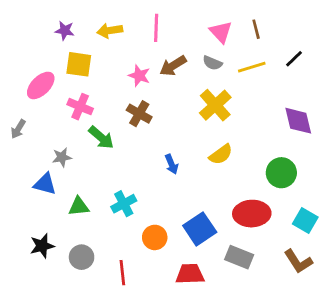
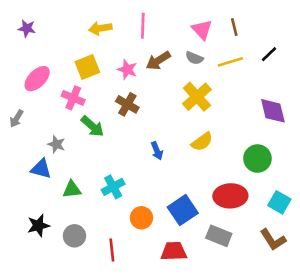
purple star: (65, 31) -> (27, 28), moved
yellow square: (79, 64) -> (87, 67), moved, turned -30
gray star: (62, 157) -> (56, 144), turned 30

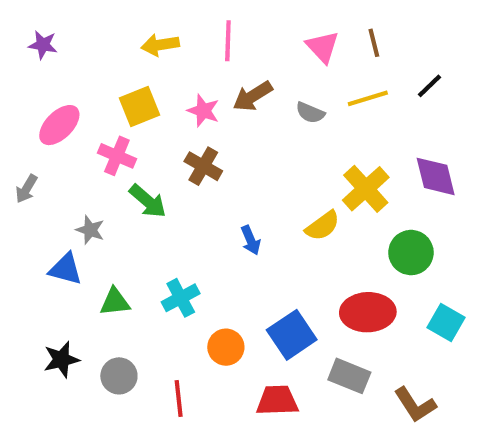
gray semicircle: (194, 58) -> (310, 113), moved
yellow cross: (197, 97) -> (366, 189), moved
brown L-shape: (273, 240) -> (415, 405), moved

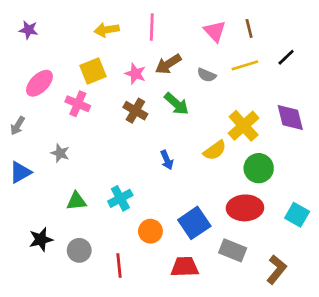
green arrow: (148, 201) -> (176, 104), moved
green circle: (411, 253) -> (259, 168), moved
blue triangle: (66, 269) -> (20, 172), moved, turned -45
brown L-shape: (415, 405) -> (276, 270), turned -108

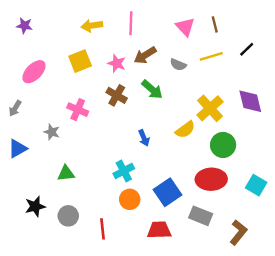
pink cross: (78, 104) -> (78, 110), moved
cyan cross: (120, 198) -> (124, 171), moved

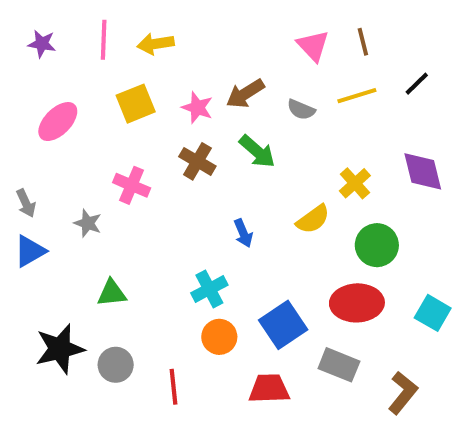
pink line: (131, 23) -> (104, 40), moved
gray arrow: (15, 108) -> (26, 203), moved, turned -56
yellow cross: (210, 108) -> (355, 183), size x0.7
black star: (35, 206) -> (60, 349), size x1.4

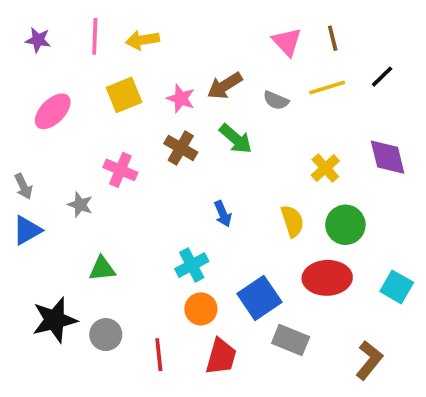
yellow semicircle: (313, 219) -> (292, 221), moved, turned -72
gray rectangle: (339, 365) -> (291, 340), moved
red trapezoid: (269, 389) -> (221, 357), moved, turned 108

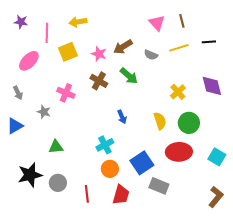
pink line: (95, 36) -> (47, 33), moved
black line: (382, 77) -> (209, 42), turned 40
gray arrow: (23, 186) -> (18, 93), moved
brown L-shape: (369, 360) -> (216, 197), moved

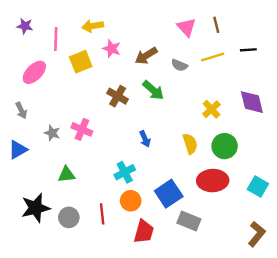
pink star: (99, 54) -> (112, 49), moved
pink cross: (66, 93) -> (82, 129), moved
red line: (87, 194) -> (102, 214), moved

